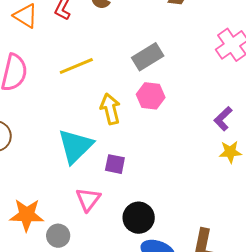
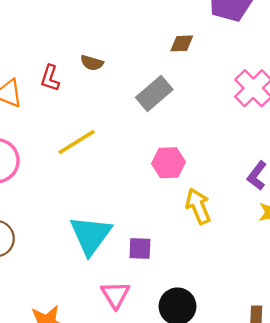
gray rectangle: (148, 57) -> (154, 93), moved
yellow arrow: (110, 109) -> (198, 206), moved

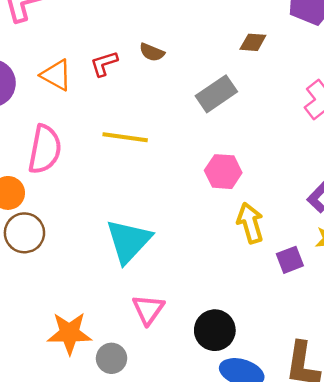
red L-shape: (50, 78) -> (104, 64), turned 48
yellow line: (77, 142) -> (125, 137), turned 33
purple square: (140, 249) -> (290, 260), moved, turned -30

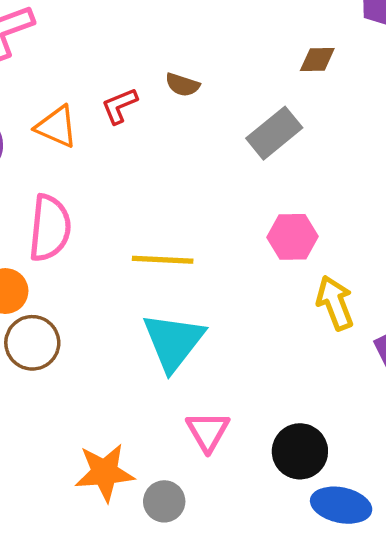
yellow line: (125, 137) -> (163, 260), moved

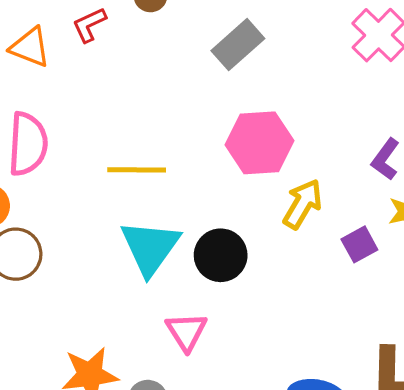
pink hexagon: (293, 237) -> (259, 143), size x1.4
yellow arrow: (335, 303) -> (303, 204), turned 54
black circle: (300, 451) -> (221, 255), moved

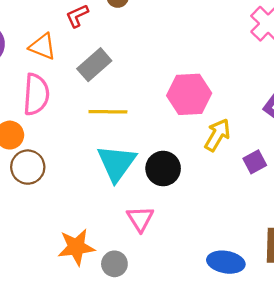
gray rectangle: (238, 45) -> (94, 65), moved
orange triangle: (30, 47) -> (43, 47), moved

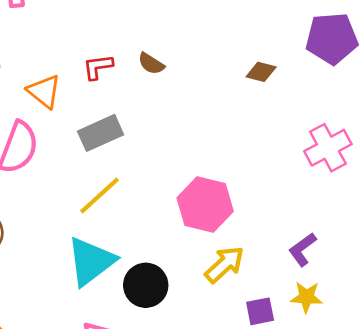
yellow line: (108, 112) -> (100, 195), turned -60

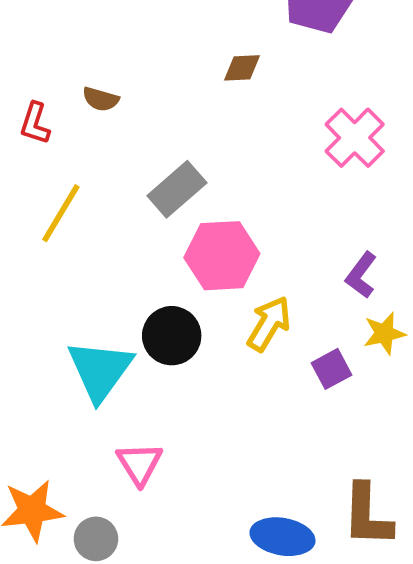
red L-shape: (98, 67) -> (35, 123), turned -48
gray rectangle: (101, 133) -> (177, 189), moved
yellow line: (100, 195) -> (61, 213), moved
black circle: (146, 285) -> (172, 336), moved

